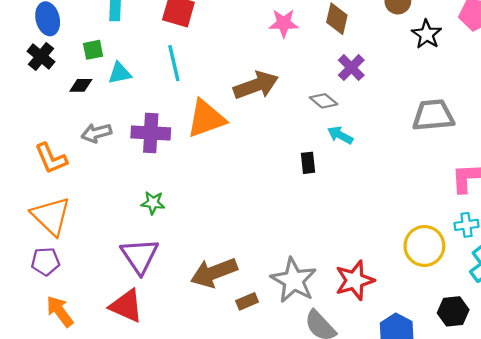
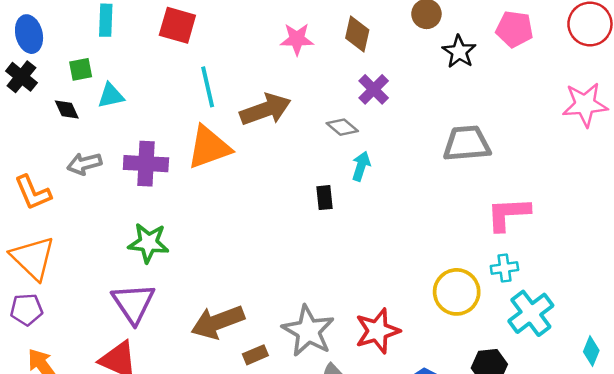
cyan line: (174, 63) -> (208, 87), moved
black diamond: (81, 85) -> (67, 110), turned 65
cyan arrow: (340, 135) -> (361, 166), turned 80
green star: (153, 203) -> (148, 243), size x1.5

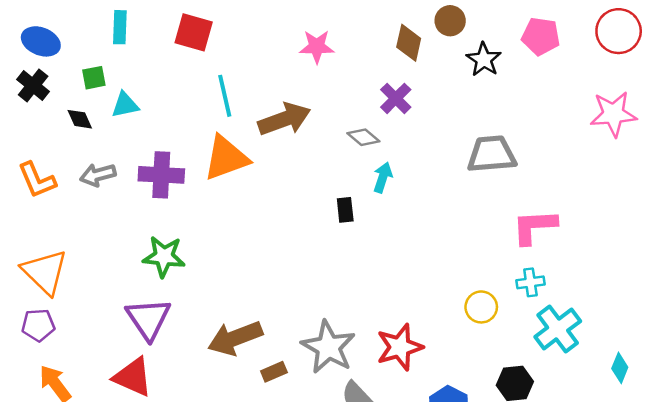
blue ellipse: (29, 34) -> (41, 41), turned -54
brown diamond: (357, 34) -> (409, 43), moved
orange L-shape: (33, 193) -> (37, 180), moved
yellow circle: (457, 292) -> (481, 307), size x0.7

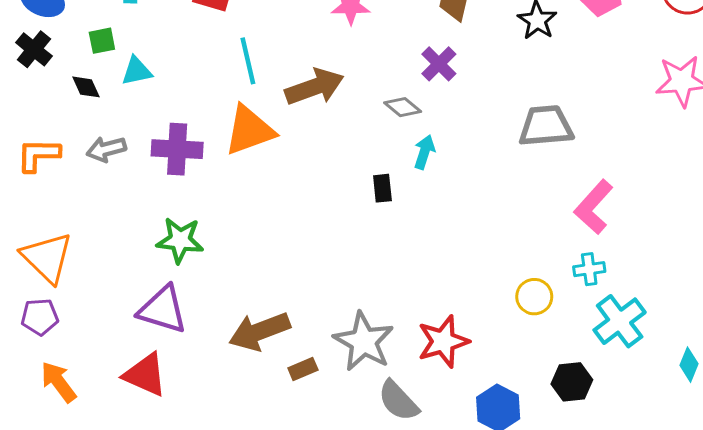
orange L-shape: (37, 180) -> (38, 155), turned 114
pink L-shape: (534, 227) -> (594, 207), turned -45
purple triangle: (148, 319) -> (163, 310), turned -39

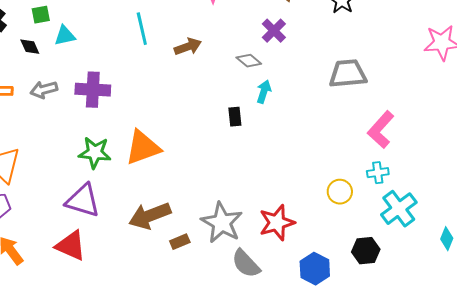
brown arrow: (314, 87) -> (188, 47), size x0.7
orange triangle: (249, 130) -> (143, 148), moved

